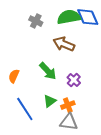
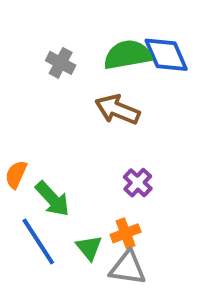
green arrow: (48, 71) -> (52, 199), moved
green triangle: (50, 101) -> (89, 248), moved, turned -32

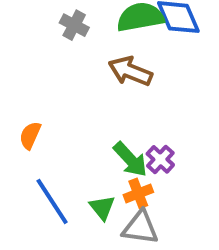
purple cross: (138, 183) -> (160, 159), moved
green arrow: (52, 199) -> (130, 159), moved

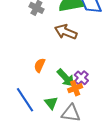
orange semicircle: (30, 135) -> (40, 65), moved
orange cross: (138, 193) -> (75, 88), moved

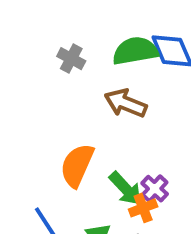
orange semicircle: (40, 65) -> (77, 165), size x1.6

